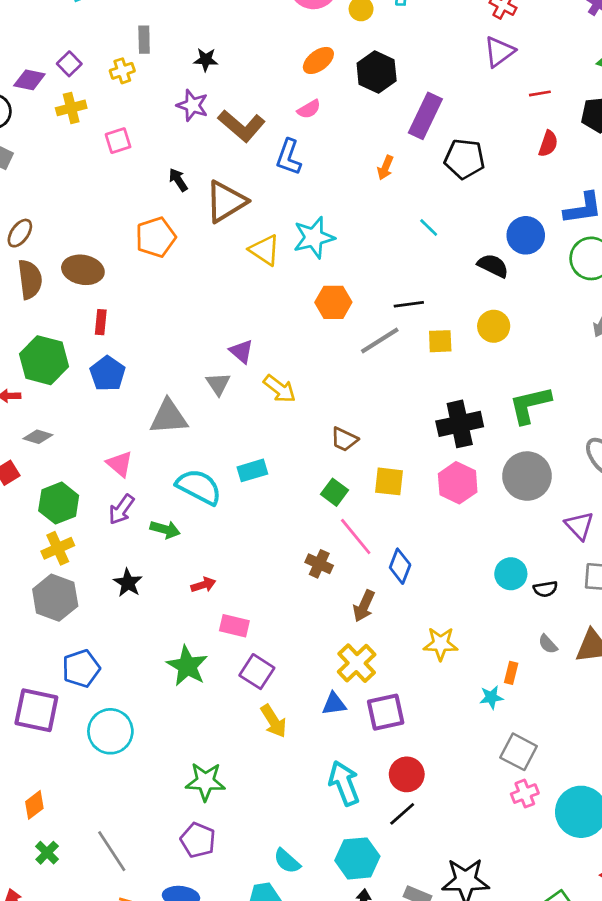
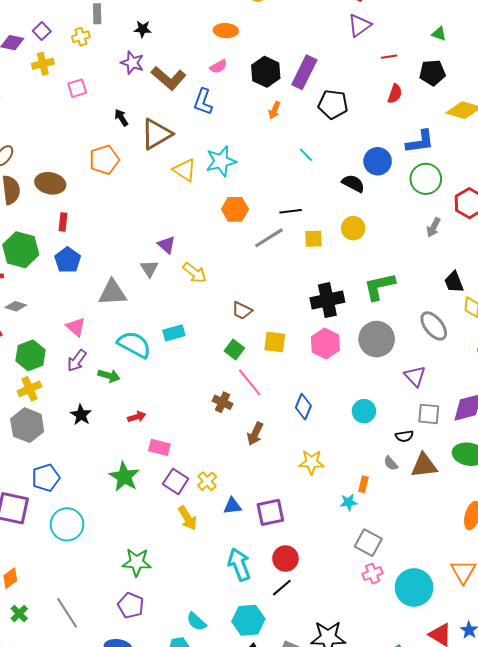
orange ellipse: (318, 60) -> (226, 31), turned 40
black hexagon: (377, 72) -> (266, 72), moved
blue diamond: (400, 566) -> (303, 407), moved
black semicircle: (545, 589) -> (404, 436), moved
yellow cross: (357, 663) -> (207, 481), moved, size x0.7

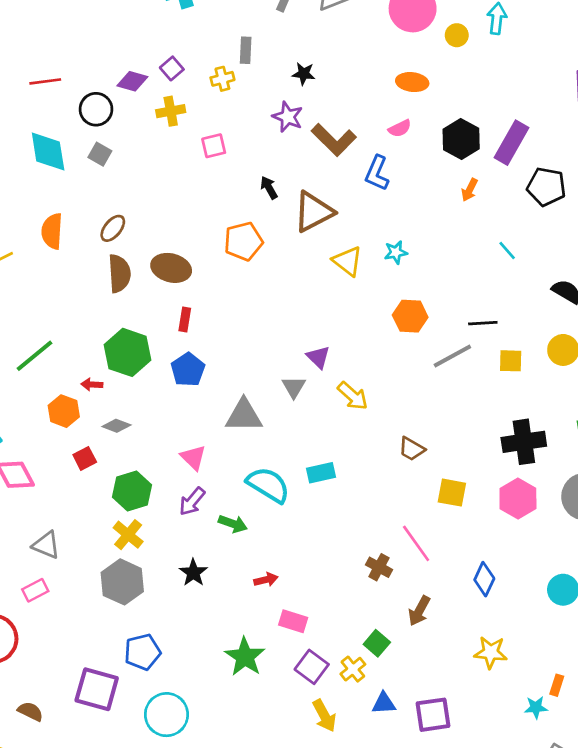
cyan star: (221, 161) -> (396, 252), size x0.6
green square: (234, 350) -> (377, 643), moved
yellow cross: (30, 389) -> (128, 535), turned -30

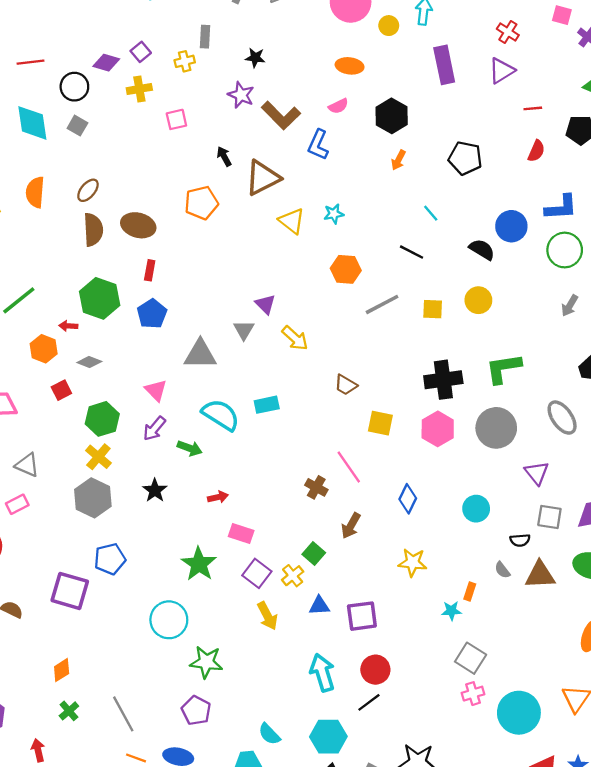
purple rectangle: (511, 143) -> (444, 65), moved, turned -42
black line: (483, 323) -> (412, 252), moved, turned 30
cyan circle: (166, 715) -> (169, 620), moved

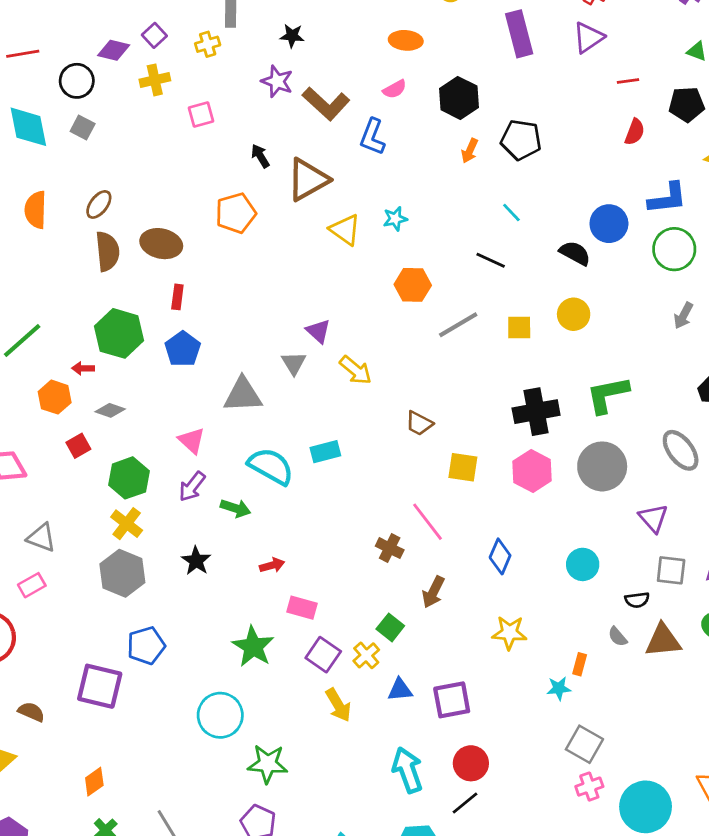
black pentagon: (465, 158) -> (521, 140), moved

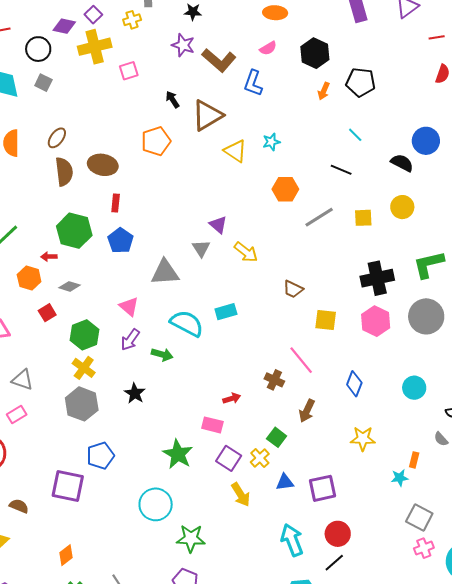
yellow cross: (155, 80) -> (95, 47), size x1.5
red arrow: (272, 565) -> (232, 398), moved

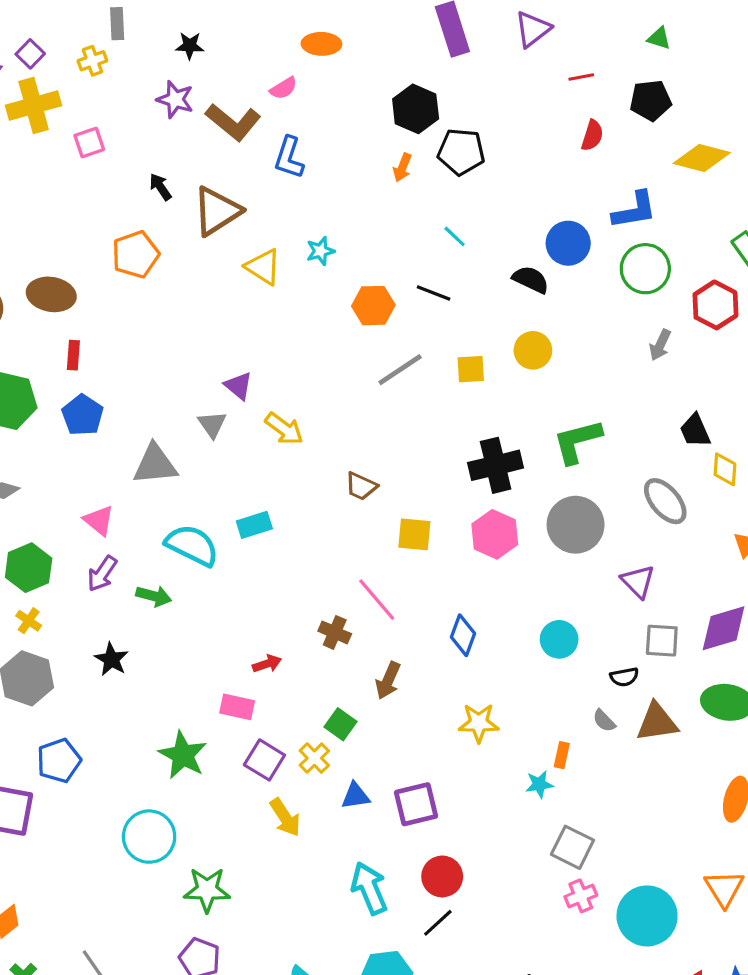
pink semicircle: (268, 48) -> (283, 88), moved
black hexagon: (315, 53) -> (416, 109), moved
orange hexagon: (285, 189) -> (373, 306), moved
yellow cross: (84, 368) -> (29, 621), size x0.7

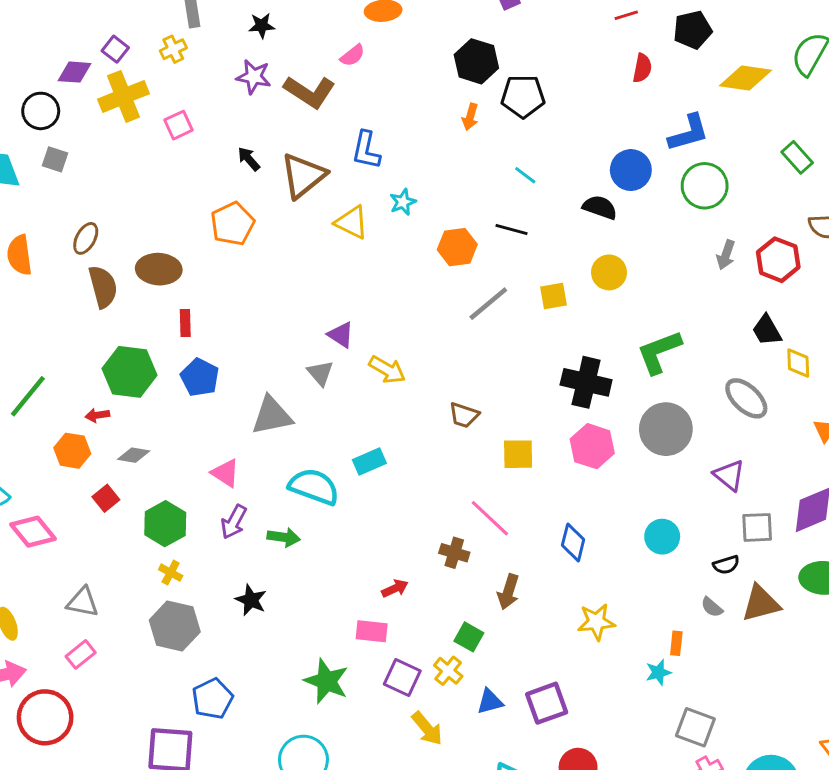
blue L-shape: (289, 158) -> (366, 150), moved
red hexagon: (715, 305) -> (778, 260), moved
black cross: (496, 465) -> (586, 382), turned 33

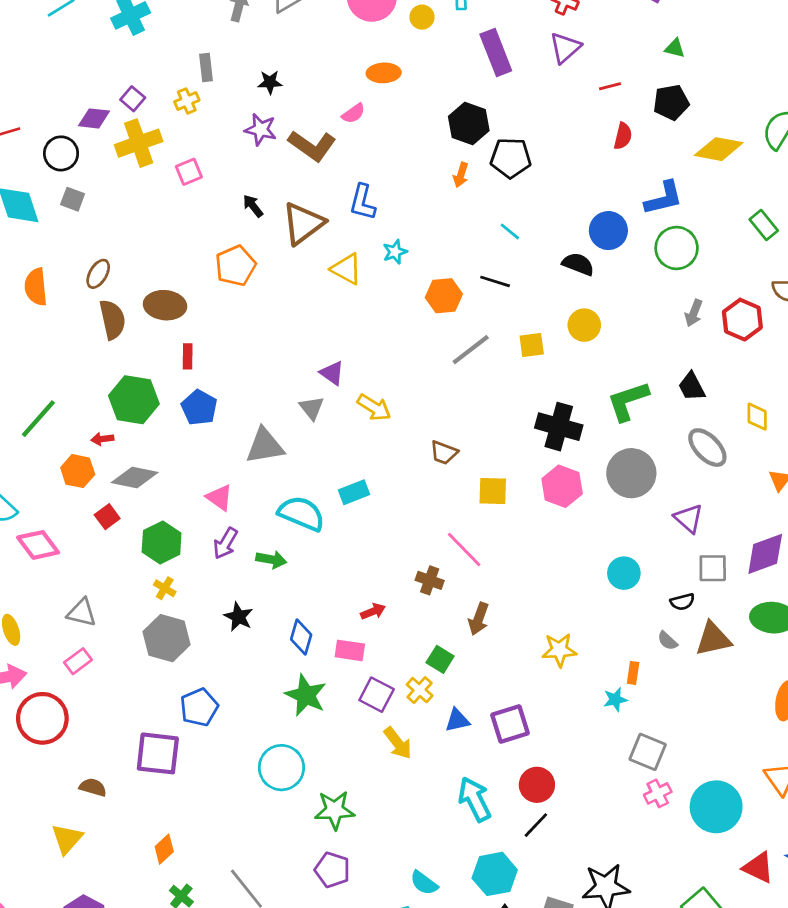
black trapezoid: (767, 330) -> (692, 387), moved
gray diamond: (134, 455) -> (135, 477), size x1.5
blue diamond: (573, 542) -> (301, 637), moved

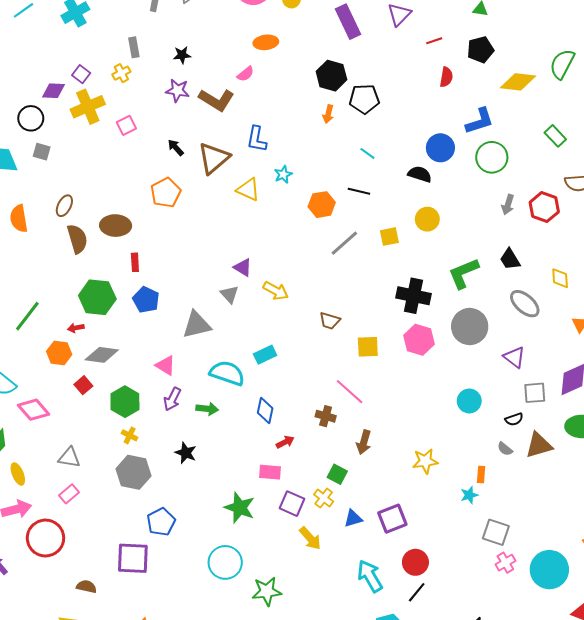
blue diamond: (301, 637) -> (265, 410), moved

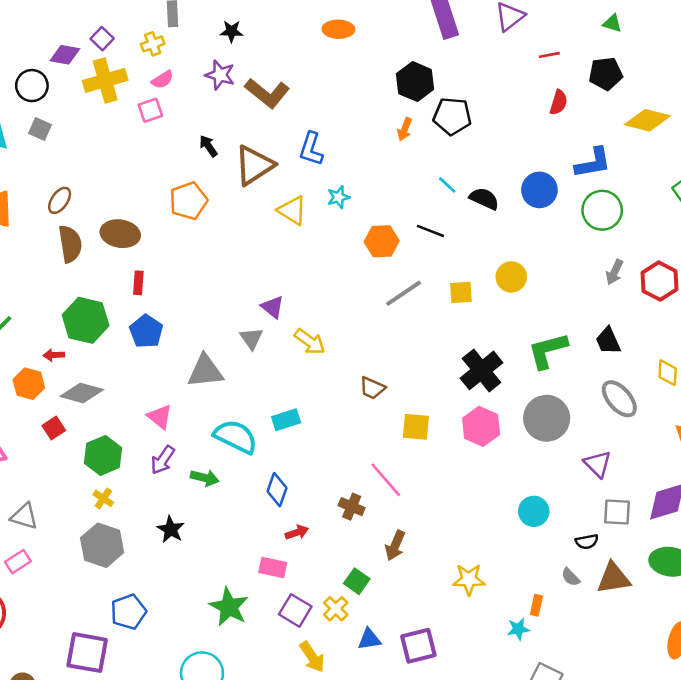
pink semicircle: (246, 74) -> (162, 80), moved
black semicircle: (420, 174) -> (484, 199), moved
black cross: (414, 296) -> (481, 370), turned 32

